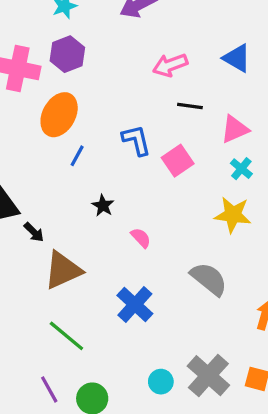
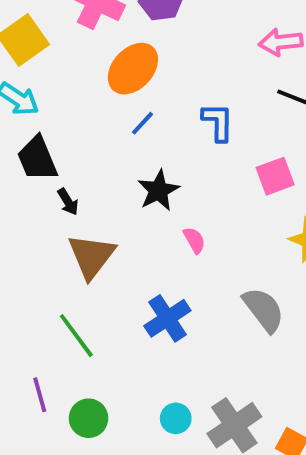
pink square: (178, 161) -> (275, 176), moved
black star: (103, 206) -> (158, 190), size x1.5
brown triangle: (63, 270) -> (91, 256), turned -42

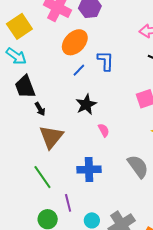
blue L-shape: (218, 122) -> (105, 61), moved
blue cross: (167, 318) -> (89, 170), turned 30
purple line: (40, 395) -> (68, 203), moved

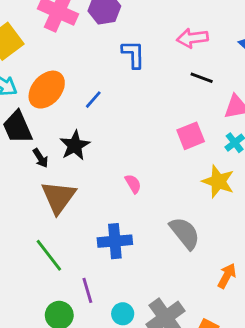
orange ellipse: (75, 42) -> (47, 90), moved
blue L-shape: (105, 61) -> (133, 54), moved
black star: (86, 105) -> (75, 145), moved

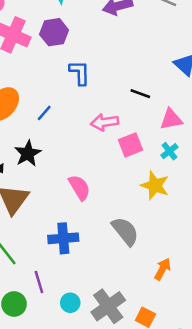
pink arrow: (192, 38) -> (105, 122), moved
pink semicircle: (133, 184) -> (79, 188), size x1.5

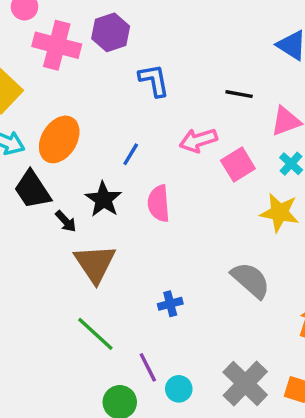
blue line: (44, 113) -> (131, 154), moved
pink semicircle: (79, 188) -> (159, 203), moved, turned -144
blue cross: (63, 238) -> (170, 304), size x0.6
cyan circle: (70, 303) -> (179, 389), moved

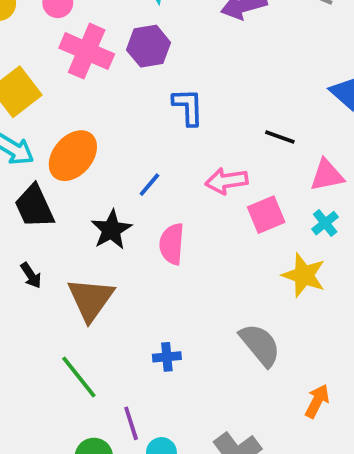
black arrow: (66, 221) -> (31, 275), moved

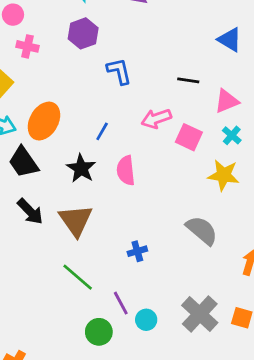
pink cross: (87, 51) -> (28, 46), moved, size x0.6
pink square: (266, 215) -> (189, 137), turned -32
black arrow: (31, 275) -> (30, 211), size x1.5

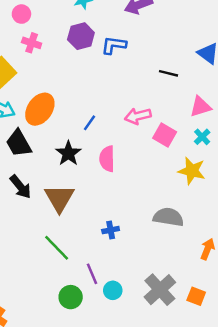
blue L-shape: (119, 71) -> (114, 45), moved, turned -75
black line: (188, 80) -> (169, 73), moved
gray semicircle: (202, 230) -> (168, 217), turned -36

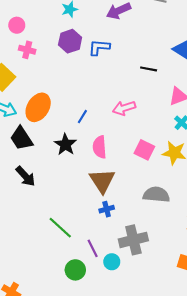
pink square: (165, 135) -> (144, 150), moved
brown triangle: (59, 198) -> (102, 181), moved
gray cross: (160, 290) -> (133, 240), moved, turned 32

